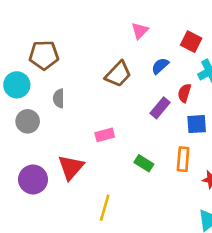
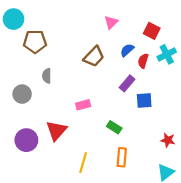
cyan circle: (17, 85) -> (14, 19), moved
red semicircle: (184, 93) -> (143, 61), moved
blue square: (197, 124) -> (144, 100), moved
orange rectangle: (183, 159) -> (122, 157), moved

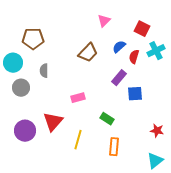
cyan circle: (14, 19) -> (13, 63), moved
yellow line: (83, 163) -> (78, 140), moved

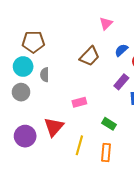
cyan circle: (13, 63) -> (23, 67), moved
orange rectangle: (114, 147) -> (106, 152), moved

